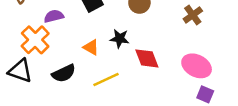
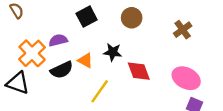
purple semicircle: (54, 16) -> (58, 40), moved
black semicircle: (64, 73) -> (62, 70), moved
yellow line: (106, 80) -> (100, 91), turned -30

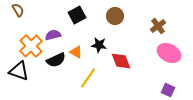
pink ellipse: (186, 78) -> (169, 53), moved

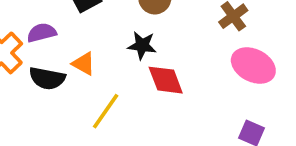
black star: (99, 45) -> (142, 45), moved
black semicircle: (56, 60) -> (47, 78), turned 36

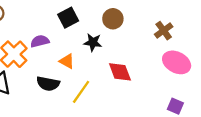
black star: (142, 45) -> (93, 42), moved
black semicircle: (47, 78) -> (48, 84), moved

